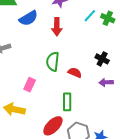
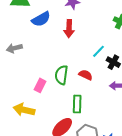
cyan line: (90, 16) -> (99, 51), moved
green semicircle: (53, 62) -> (61, 75), moved

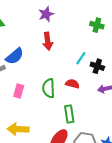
blue semicircle: (41, 19) -> (15, 56), moved
pink rectangle: (40, 85) -> (19, 91), moved

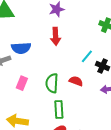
blue semicircle: (15, 56) -> (21, 48), turned 30
green rectangle: (69, 114) -> (59, 109), moved

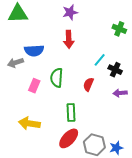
red semicircle: (76, 81) -> (88, 84), turned -88
green semicircle: (52, 83) -> (57, 78), moved

